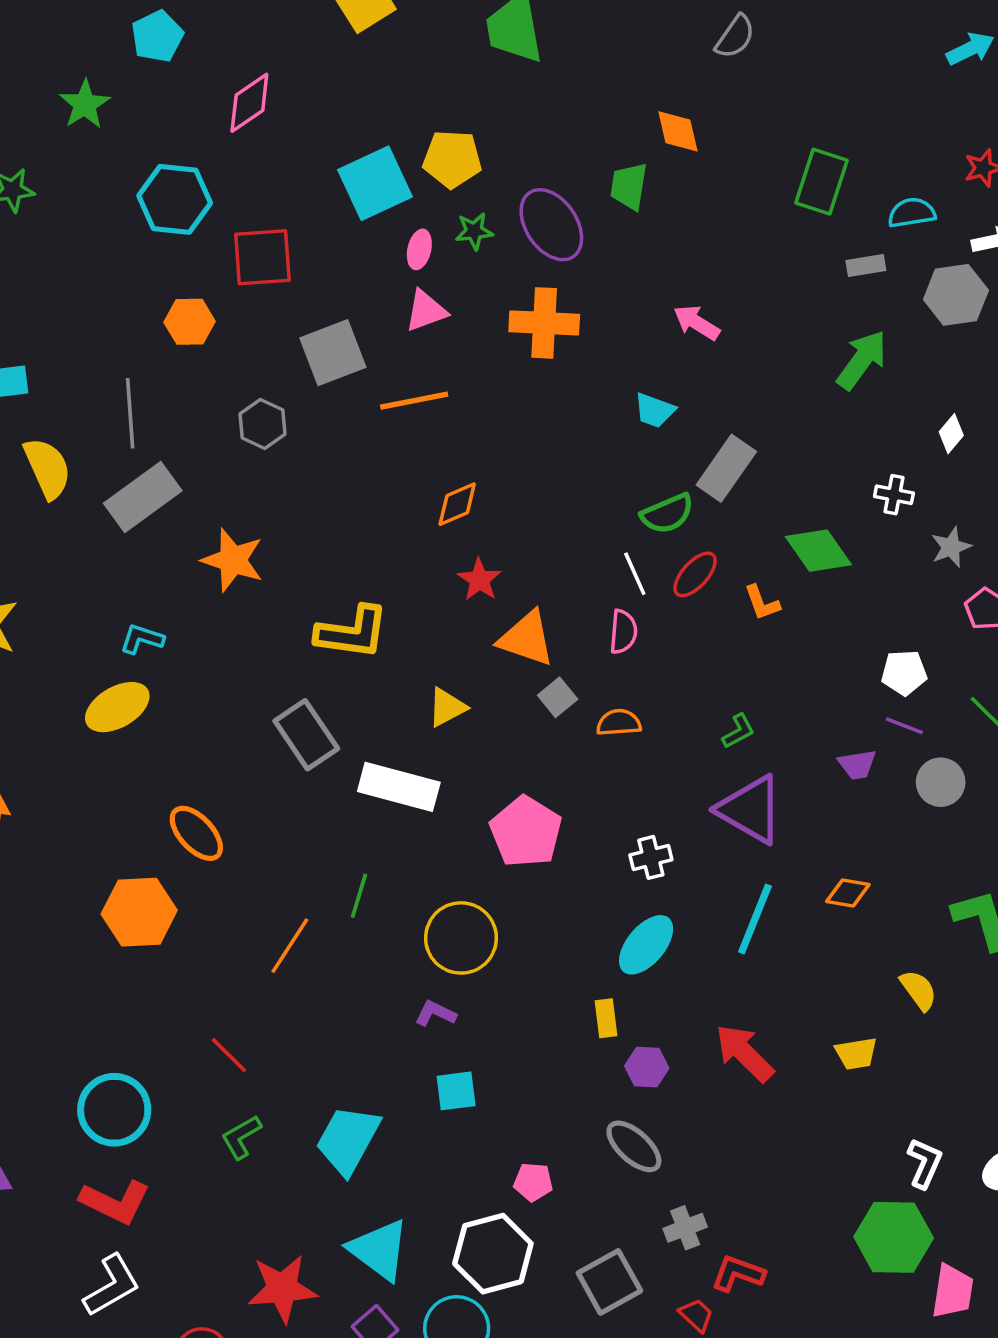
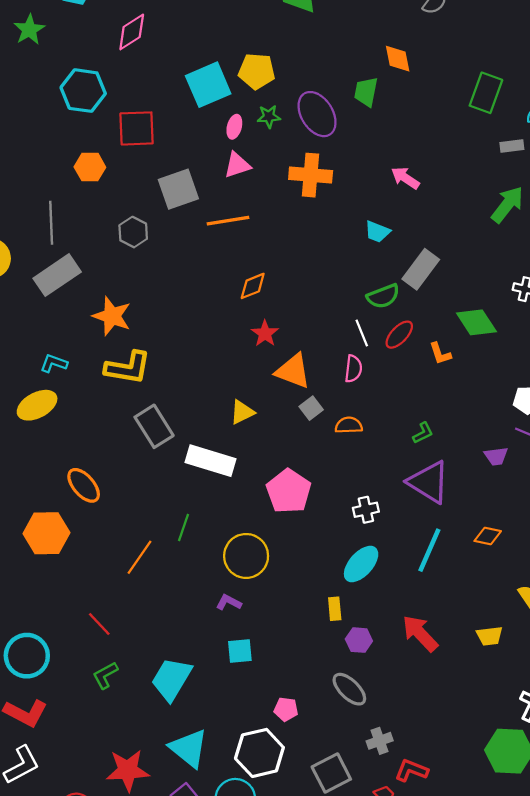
yellow L-shape: (352, 632) -> (128, 368), moved

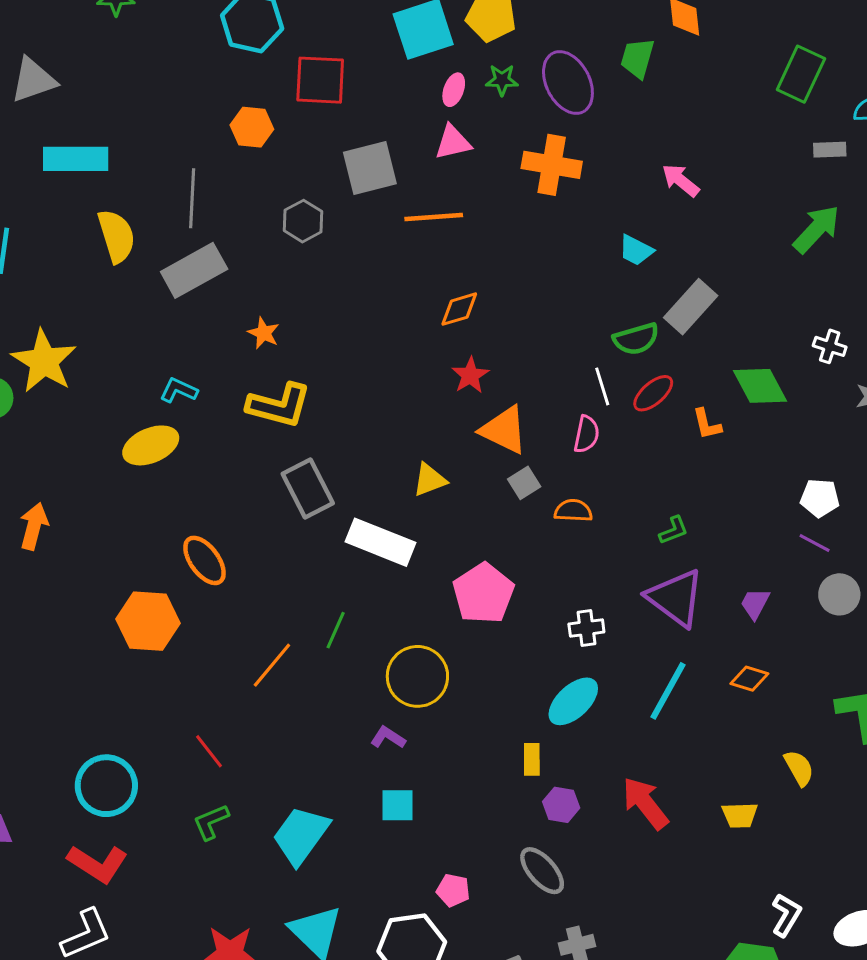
orange star: (112, 316) -> (264, 333), size x0.6
purple trapezoid: (496, 456) -> (755, 604), moved, turned 120

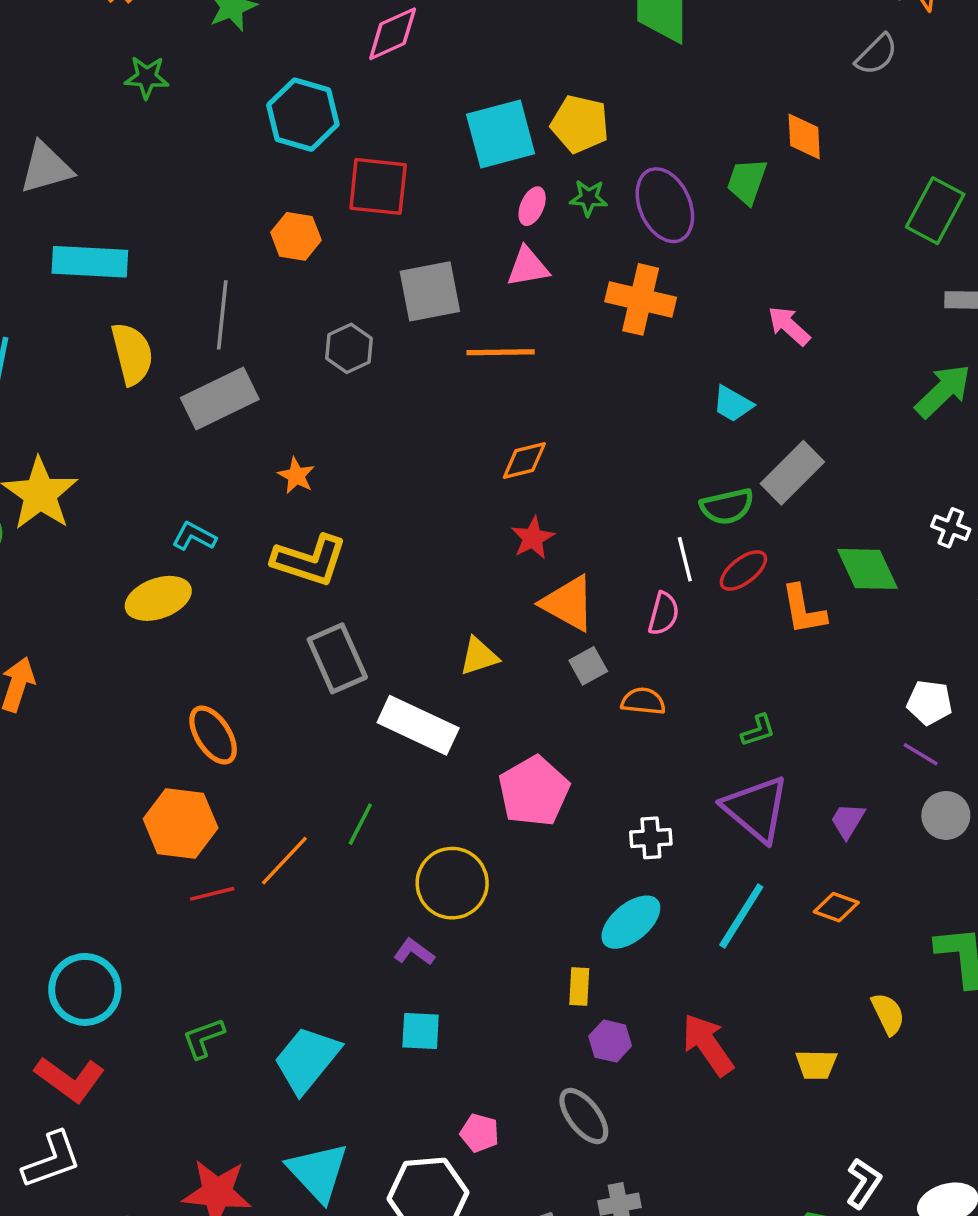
orange L-shape: (707, 424) -> (803, 610), size x1.4
orange hexagon: (148, 621) -> (181, 823), moved
red line: (209, 751) -> (212, 894), moved, turned -69

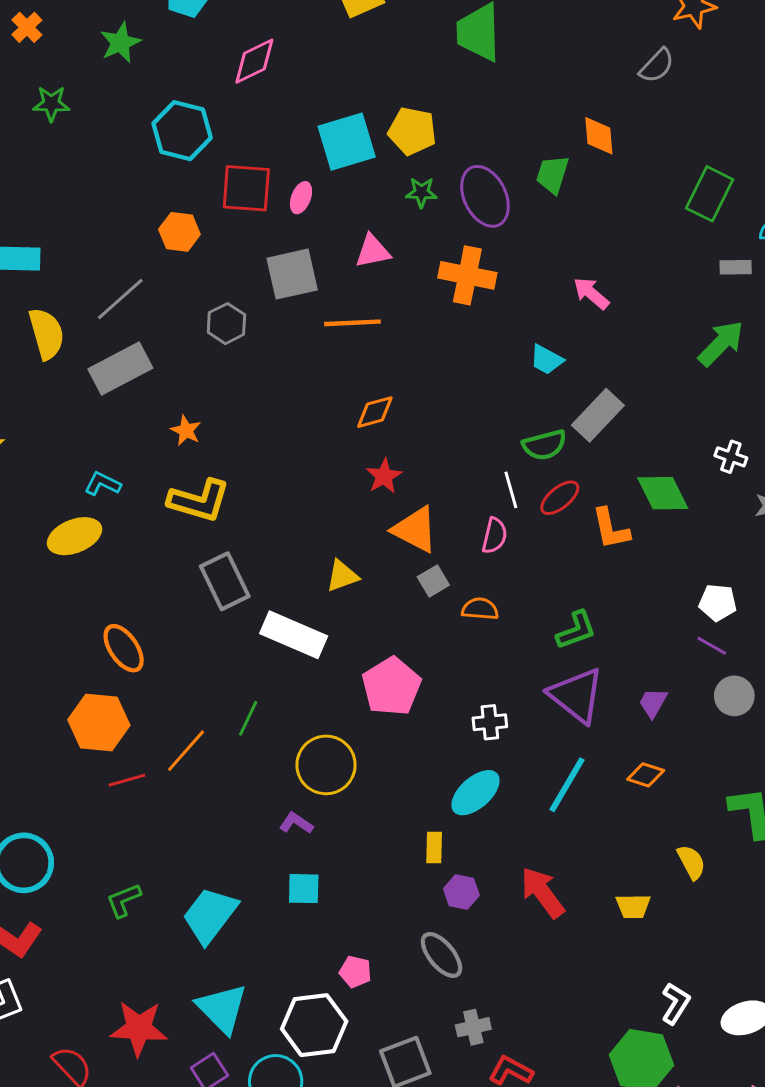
pink ellipse: (532, 206) -> (301, 198), moved
gray line: (222, 315) -> (120, 299), turned 44
green L-shape: (758, 730) -> (576, 630), size x1.4

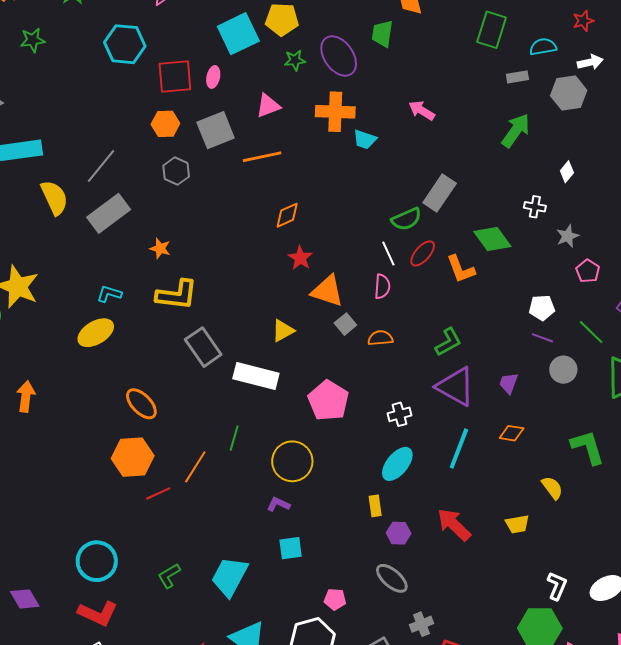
orange hexagon: (179, 232) -> (165, 124), moved
cyan trapezoid: (546, 360) -> (365, 139), moved

